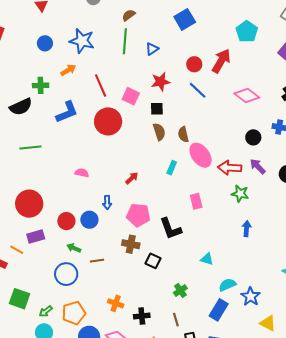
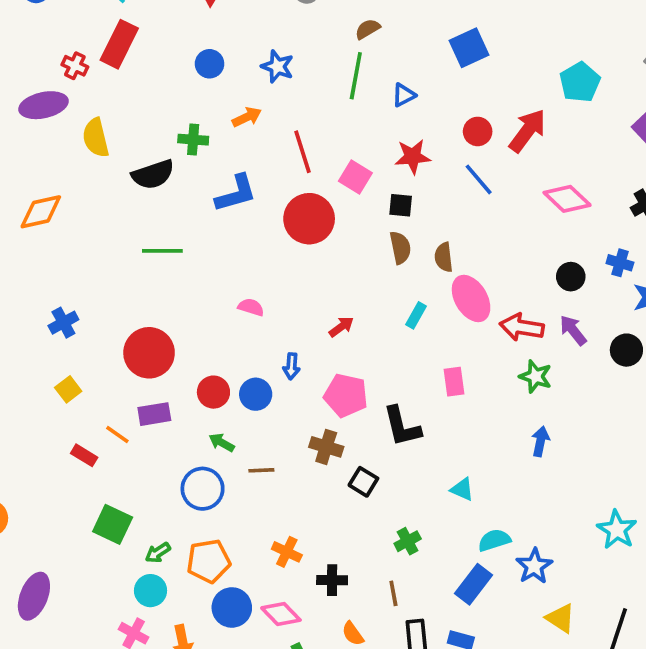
blue star: (82, 41) -> (277, 66), size x0.7

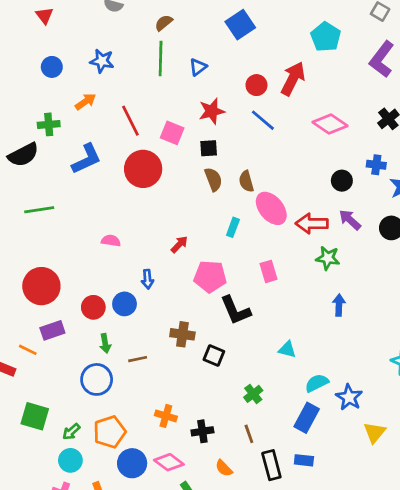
pink pentagon: (346, 395) -> (210, 277), moved
green arrow: (222, 443) -> (105, 343), turned -120
yellow triangle: (561, 618) -> (375, 433), turned 45

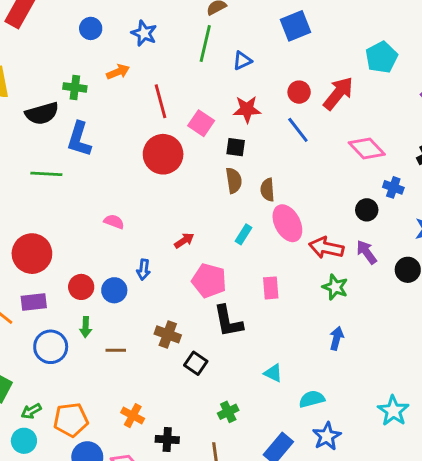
blue L-shape: (86, 159) -> (79, 139), moved, turned 120
blue cross: (376, 165) -> (393, 187), moved
blue circle: (97, 379) -> (51, 347), moved
cyan semicircle: (317, 383) -> (312, 399), moved

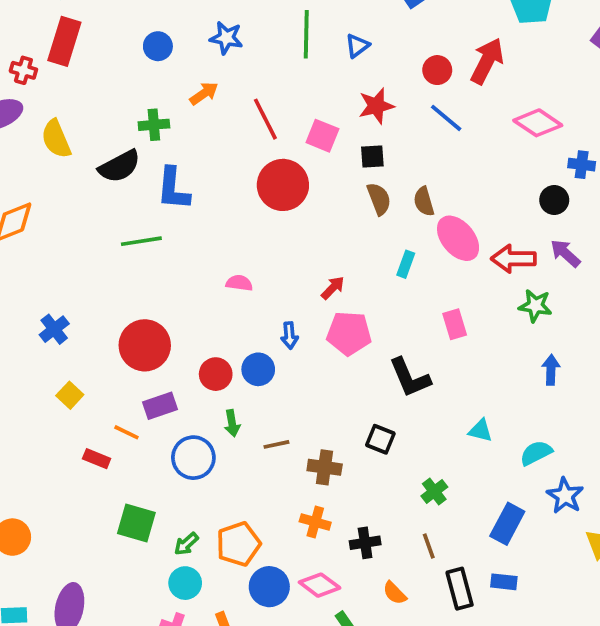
pink pentagon: (209, 281) -> (349, 333), moved
brown cross: (168, 334) -> (325, 467), moved

